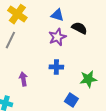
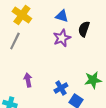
black semicircle: (79, 28) -> (84, 29), turned -98
blue cross: (56, 67) -> (61, 88), moved, turned -32

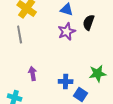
gray line: (15, 41) -> (20, 34), turned -36
blue cross: (61, 88) -> (66, 82), turned 32

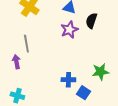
gray line: (20, 34) -> (26, 44), moved
purple arrow: (33, 74) -> (16, 62), moved

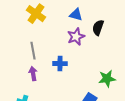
purple arrow: (16, 62) -> (33, 74), moved
blue cross: (68, 80) -> (60, 64), moved

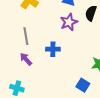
purple arrow: (33, 74) -> (26, 59), turned -32

